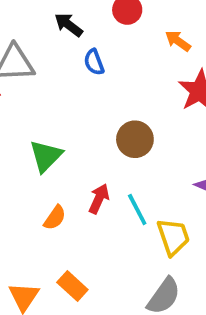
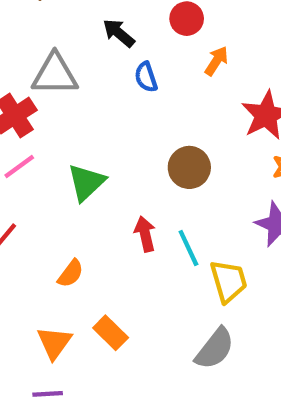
orange arrow: (178, 41) -> (216, 61), moved, turned 85
red arrow: (99, 199) -> (145, 234), turned -40
orange semicircle: (55, 218) -> (71, 273), moved

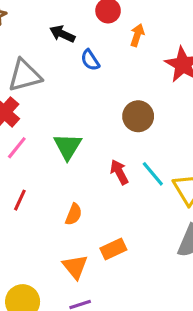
orange rectangle: (111, 333) -> (113, 249), turned -55

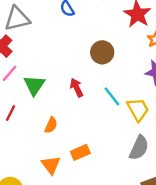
green triangle: (68, 146) -> (34, 85), moved
red arrow: (119, 172) -> (77, 88), moved

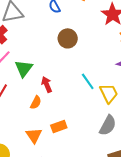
brown circle: (102, 52) -> (68, 38), moved
red arrow: (77, 88) -> (47, 84), moved

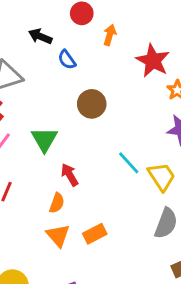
green triangle: (24, 69) -> (44, 139), moved
orange triangle: (34, 136) -> (58, 235), moved

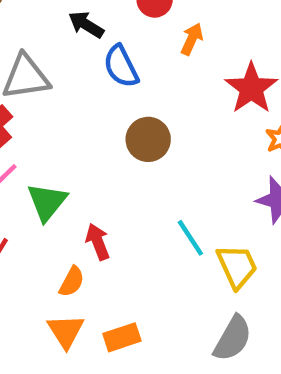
blue semicircle: (67, 60) -> (121, 66), size x1.4
green triangle: (44, 139) -> (47, 202), moved

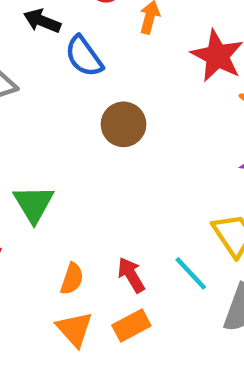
cyan line: (190, 238) -> (191, 273), moved
red arrow: (98, 242) -> (131, 275), moved

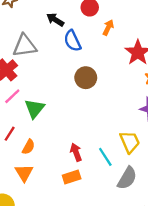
orange semicircle: (72, 279) -> (28, 147), moved
orange triangle: (74, 329) -> (24, 173), moved

